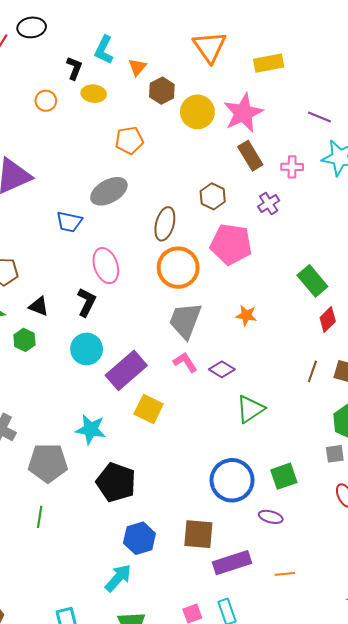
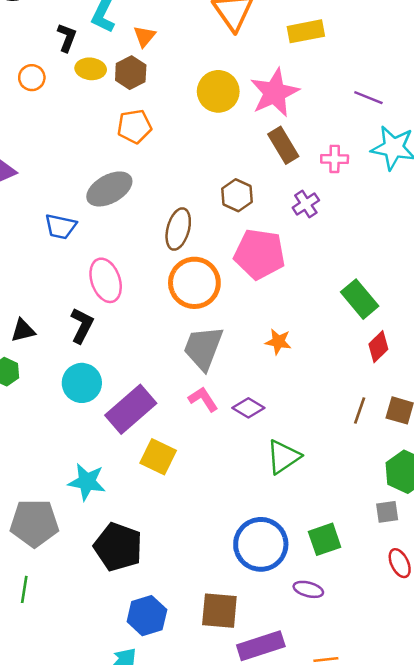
brown hexagon: (162, 91) -> (131, 73), moved
black triangle: (39, 306) -> (23, 330), turned -35

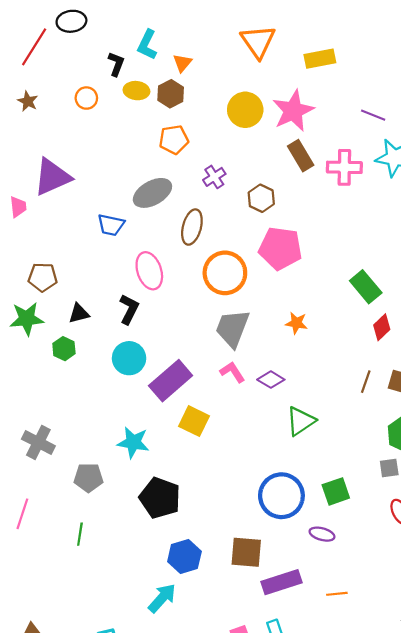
pink cross: (335, 159) -> (344, 167), size x1.5
purple cross: (306, 204) -> (214, 177), moved
brown ellipse: (178, 229) -> (192, 227), moved
gray pentagon: (34, 523) -> (88, 478), size x0.7

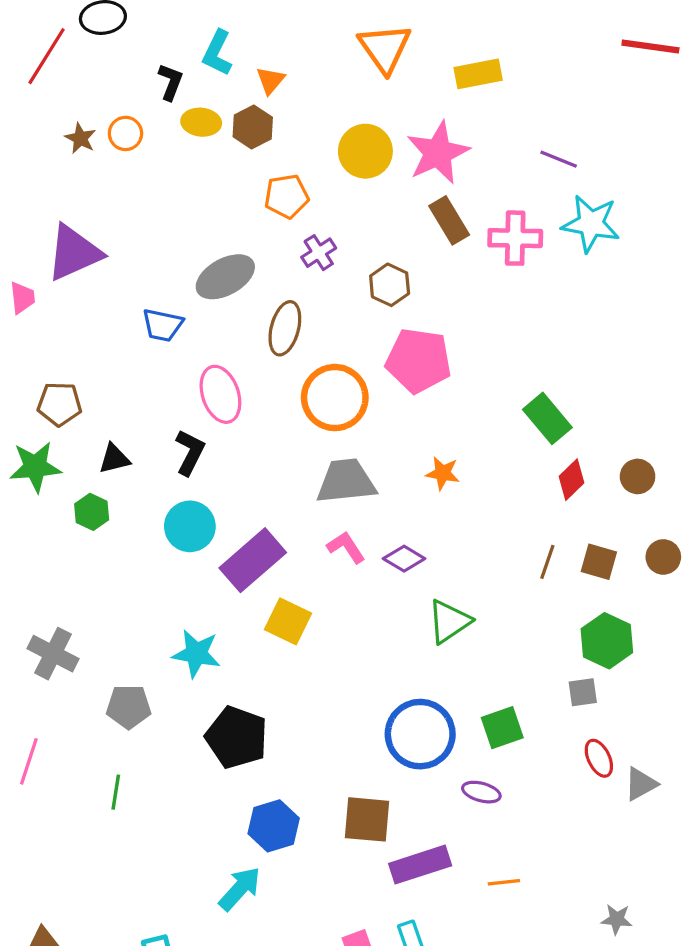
brown star: (28, 101) -> (80, 138), moved
orange pentagon: (174, 140) -> (286, 196), moved
gray trapezoid: (232, 328) -> (346, 481), turned 63

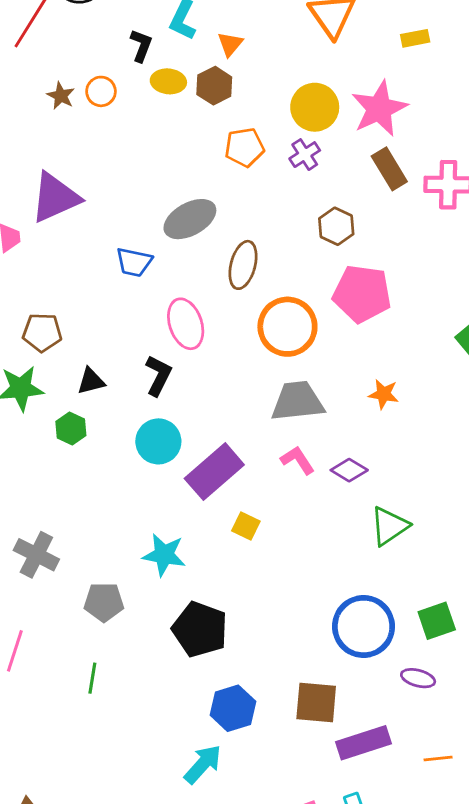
yellow rectangle: (478, 74) -> (415, 38), size x0.7
purple cross: (319, 253) -> (305, 155), moved
yellow square: (288, 621) -> (246, 526), size x0.7

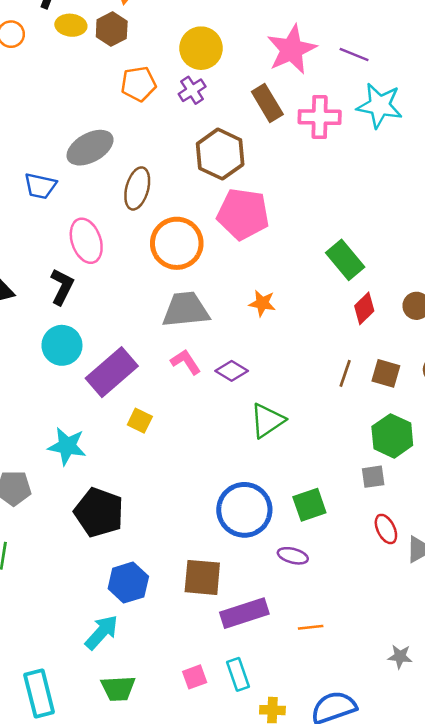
pink star: (379, 109) -> (292, 49), moved
brown hexagon: (336, 226) -> (220, 154), size x1.5

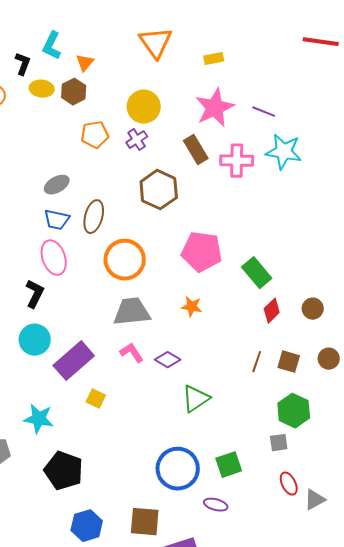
gray ellipse: (90, 148) -> (57, 185), size x0.7
blue trapezoid: (40, 186) -> (57, 220), moved
pink pentagon: (243, 214) -> (202, 252), moved

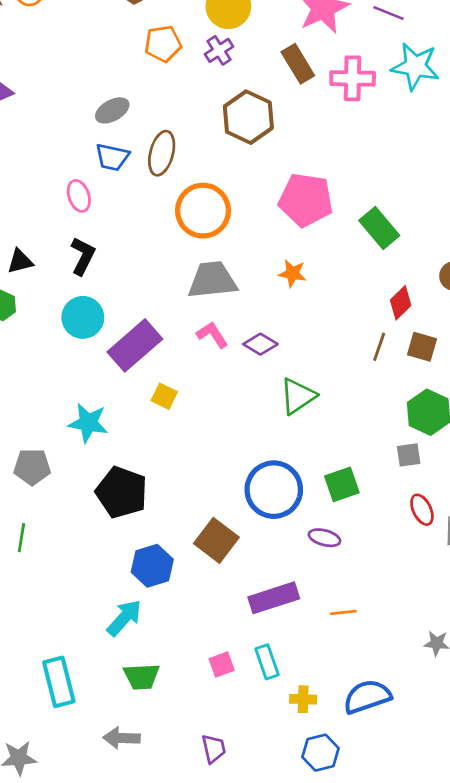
pink ellipse: (54, 258) -> (79, 196), moved, size x0.7
red diamond: (272, 311) -> (401, 303), moved
brown square: (145, 522) -> (216, 540), moved, turned 32

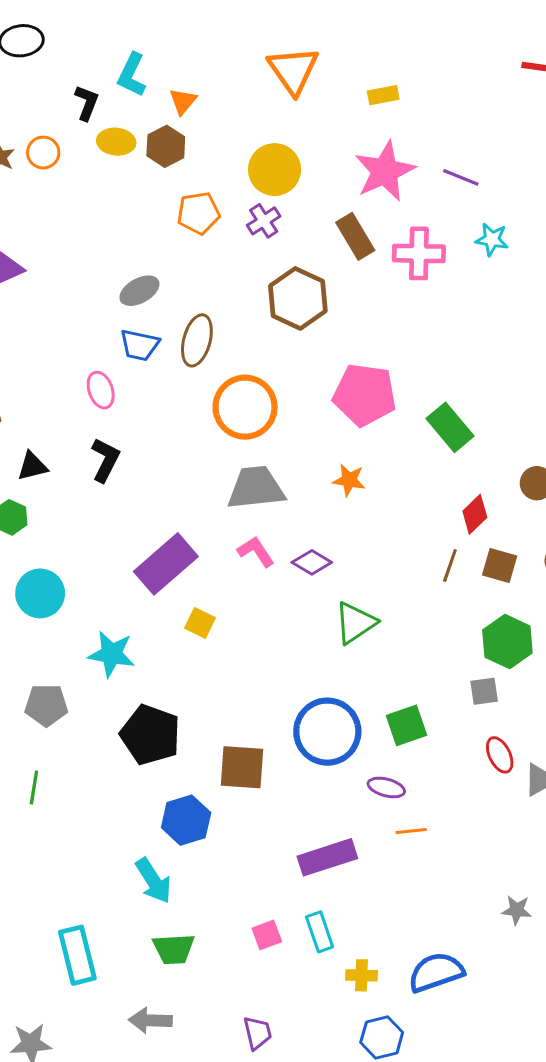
cyan star: (415, 66) -> (492, 239), size x0.6
cyan circle: (83, 317) -> (40, 593), moved
brown square: (216, 540) -> (242, 767), moved, turned -33
orange line: (343, 612) -> (411, 831), moved
cyan arrow: (124, 618) -> (153, 881), turned 105

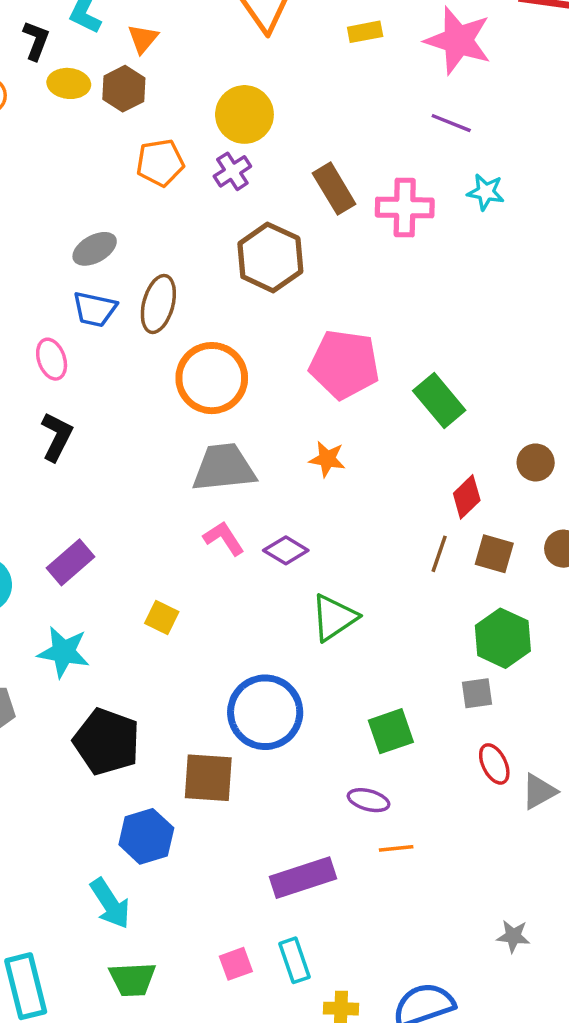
pink star: (385, 171) -> (458, 40), moved, turned -30
purple rectangle: (166, 564) -> (70, 562), moved, size x0.7
blue circle: (327, 732) -> (265, 712), moved

